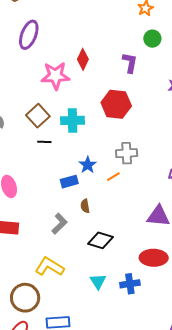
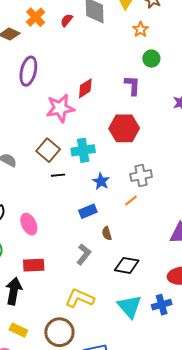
red diamond: (83, 59) -> (85, 88), turned 40
blue star: (88, 165) -> (101, 181), moved
cyan triangle: (98, 281) -> (130, 306), size x1.5

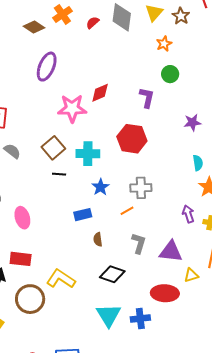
gray L-shape: (84, 254) -> (139, 243), moved, turned -30
yellow L-shape: (80, 298) -> (61, 279), moved
brown circle: (59, 332) -> (30, 299), moved

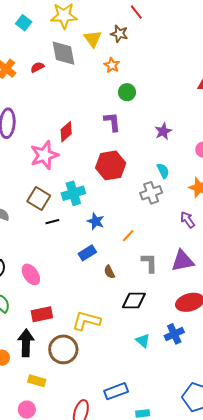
red semicircle: (93, 23) -> (37, 67), turned 32
cyan semicircle: (198, 163) -> (163, 171), moved
gray cross: (141, 188) -> (151, 193), moved
cyan triangle: (108, 315) -> (143, 341), size x0.6

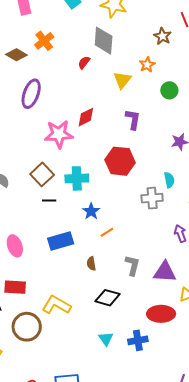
yellow triangle: (93, 39) -> (122, 80), moved
red semicircle: (37, 67) -> (84, 63), moved, turned -40
green circle: (127, 92) -> (169, 90), moved
orange line: (128, 236) -> (107, 232), moved
blue rectangle: (87, 253) -> (61, 241), moved, size x1.4

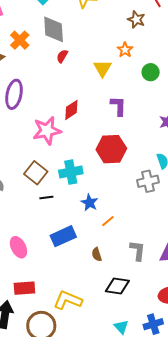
gray diamond: (104, 41) -> (54, 29), moved

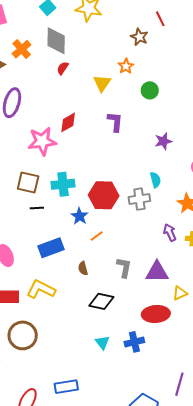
red hexagon: (111, 149) -> (104, 195), moved
brown square: (36, 173) -> (28, 183), turned -30
yellow L-shape: (68, 300) -> (41, 289), moved

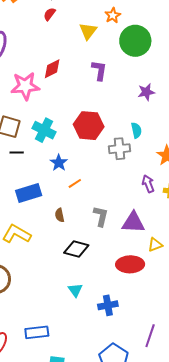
green circle: (150, 90) -> (135, 41), size x1.8
cyan cross: (63, 184) -> (44, 130), turned 30
red hexagon: (104, 195) -> (89, 126), moved
blue cross: (134, 342) -> (108, 305), moved

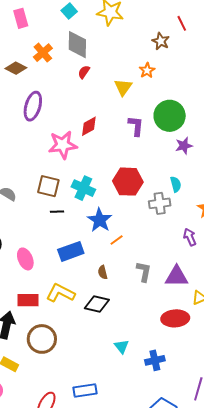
green circle: (135, 41) -> (170, 116), moved
blue star: (59, 163) -> (100, 220), size x1.4
black diamond: (76, 249) -> (97, 304), moved

